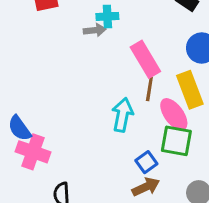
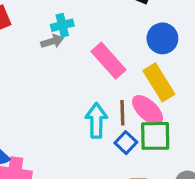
brown line: (149, 89) -> (122, 113), moved
blue square: (146, 162) -> (126, 143), moved

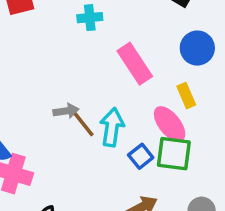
gray arrow: (52, 41) -> (66, 111), moved
yellow rectangle: (159, 82) -> (186, 96), size x0.6
brown line: (122, 113) -> (84, 125), moved, turned -45

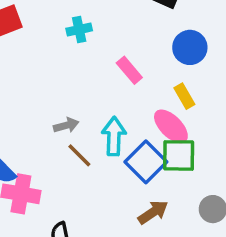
pink rectangle: (135, 64) -> (129, 70), size x0.7
brown line: (84, 125) -> (79, 155), moved
blue square: (141, 156) -> (146, 162), size x1.6

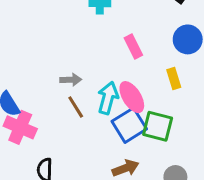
pink ellipse: (171, 126) -> (132, 97), moved

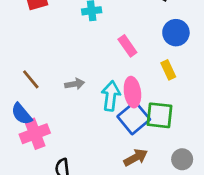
pink ellipse: (132, 97) -> (132, 92), turned 32
brown line: (76, 107) -> (31, 79), moved
pink cross: (20, 127) -> (35, 134), turned -36

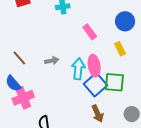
brown arrow: (136, 157) -> (98, 114), turned 96

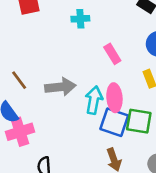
gray arrow: (52, 61) -> (60, 87), size x1.6
blue square: (95, 85) -> (114, 122), turned -35

